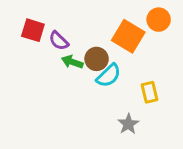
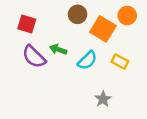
purple semicircle: (59, 41) -> (34, 57), moved, size x1.5
brown circle: (97, 59) -> (78, 14), moved
yellow rectangle: (149, 92) -> (120, 62), moved, turned -49

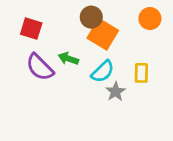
orange square: (103, 29) -> (103, 34), moved
yellow rectangle: (120, 62) -> (141, 73), turned 63
gray star: (103, 99) -> (116, 92), moved

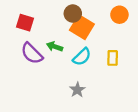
gray star: (116, 92) -> (77, 90), moved

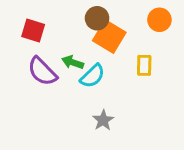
cyan semicircle: (82, 57) -> (92, 76), moved
yellow rectangle: (113, 58) -> (144, 65), moved

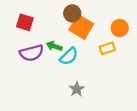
orange circle: (159, 20) -> (120, 28), moved
yellow rectangle: (144, 65) -> (107, 48), turned 70
purple semicircle: (42, 72) -> (32, 53), turned -60

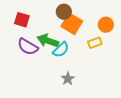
green arrow: (54, 46) -> (48, 41), size x1.5
purple semicircle: (32, 53) -> (28, 47), turned 45

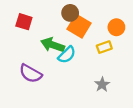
purple semicircle: (28, 47) -> (31, 73), moved
gray star: (68, 79) -> (102, 84), moved

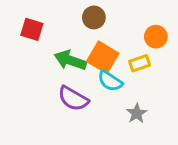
orange square: (79, 26) -> (103, 57), moved
cyan semicircle: (67, 55) -> (110, 81), moved, turned 78
purple semicircle: (31, 73) -> (73, 99), moved

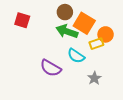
orange circle: (156, 37) -> (106, 34), moved
orange square: (103, 57) -> (84, 23), moved
green arrow: (70, 60) -> (67, 31), moved

